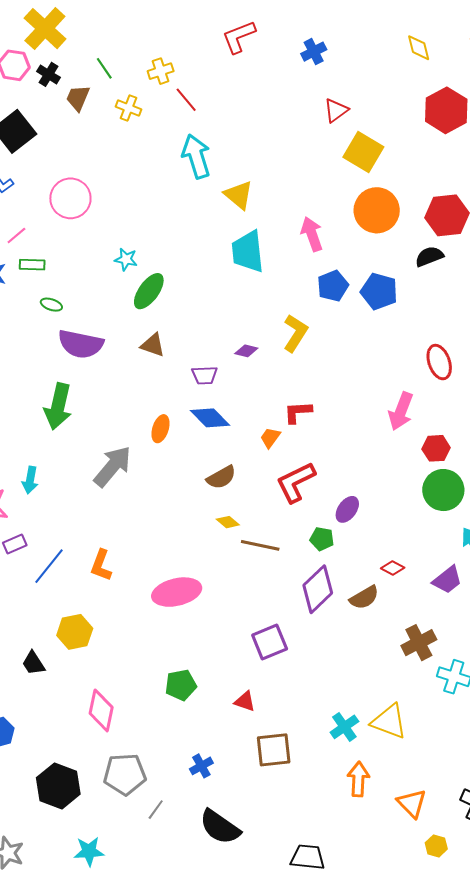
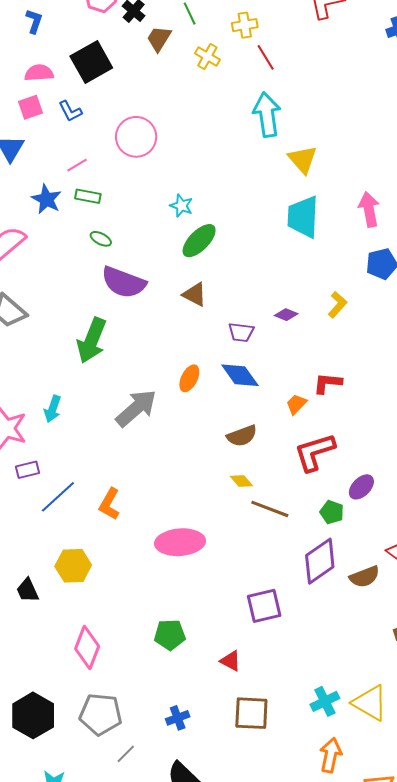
yellow L-shape: (295, 333) -> (337, 305), size x0.7

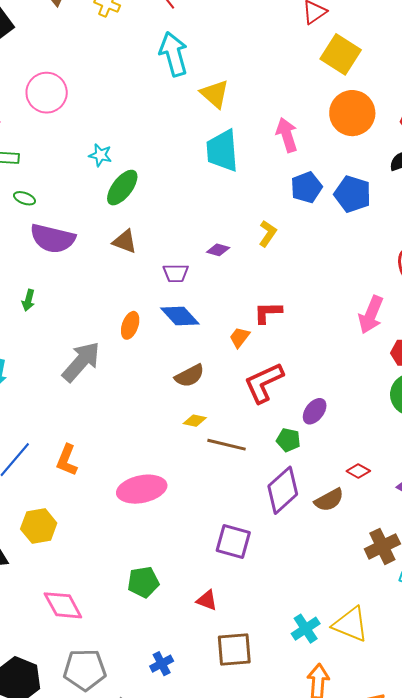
green arrow: (92, 340) -> (28, 300), size x0.5
yellow diamond: (241, 481) -> (195, 421), turned -30
purple square: (264, 606) -> (233, 542), turned 36
pink diamond: (87, 648) -> (63, 605), turned -42

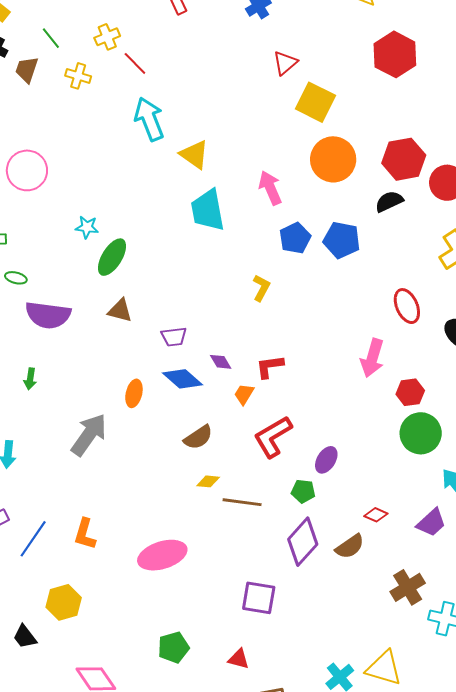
purple diamond: (218, 250) -> (221, 362), moved, turned 50

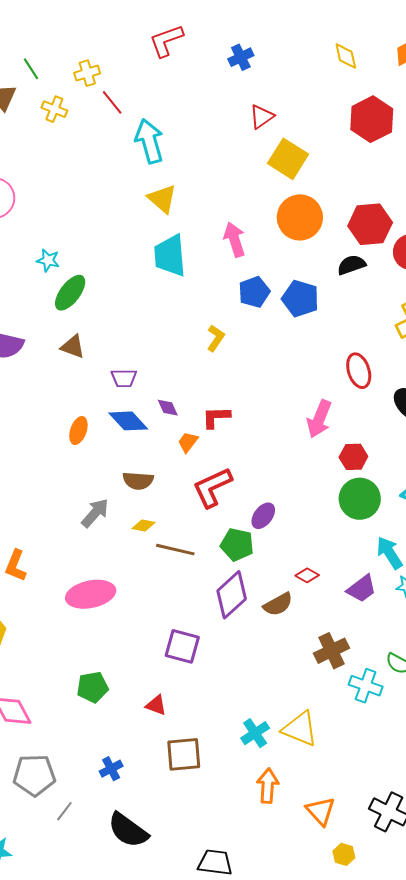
cyan arrow: (149, 119) -> (149, 141), moved
gray arrow: (89, 435) -> (95, 513), moved, size x0.7
brown semicircle: (198, 437) -> (138, 481), turned 32
green pentagon: (303, 491) -> (237, 545), size x1.4

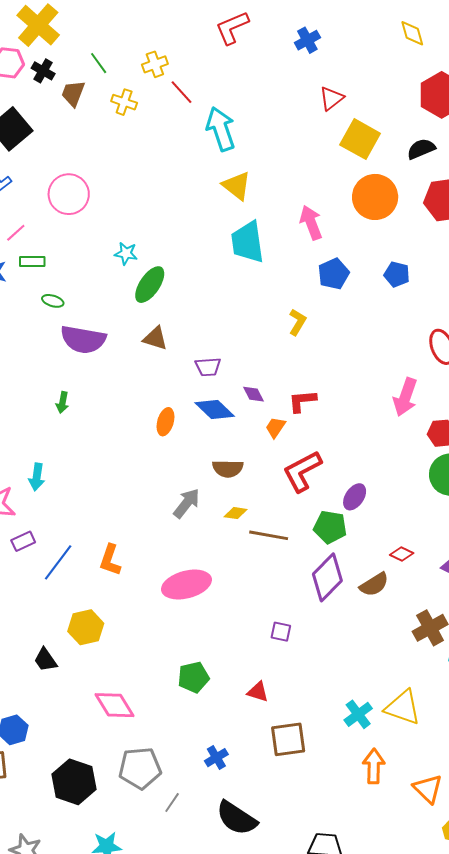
black semicircle: (351, 265) -> (421, 149), moved
blue pentagon: (300, 298) -> (397, 274), moved, size x0.7
purple square: (182, 646) -> (281, 632), size x0.6

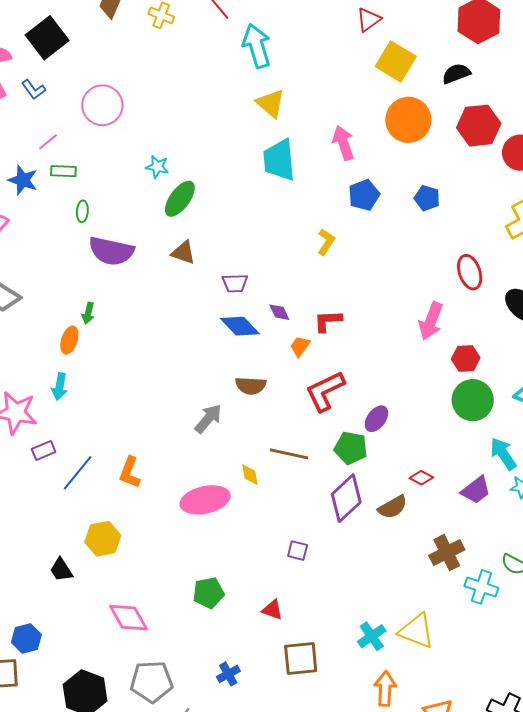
green ellipse: (53, 301) -> (82, 211), turned 75
orange ellipse: (166, 422) -> (69, 340), moved
yellow diamond: (236, 513) -> (250, 475), moved, turned 70

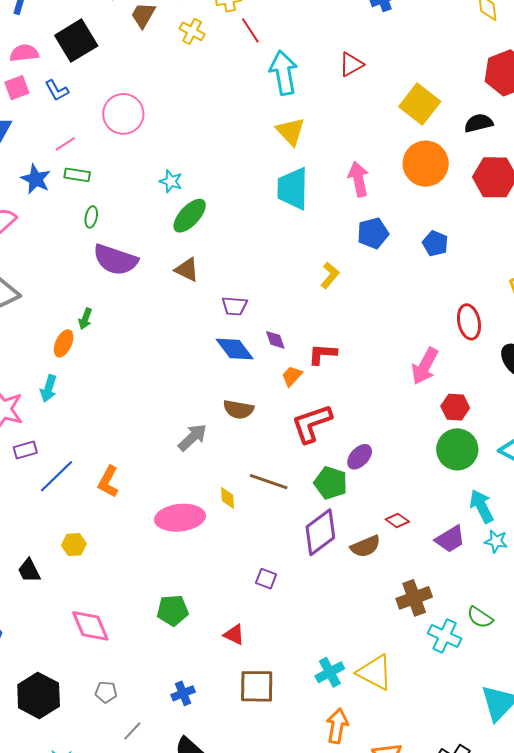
red triangle: (369, 20) -> (351, 64), moved
yellow hexagon: (103, 539) -> (74, 545), size x0.7
gray pentagon: (152, 682) -> (106, 692), size x0.5

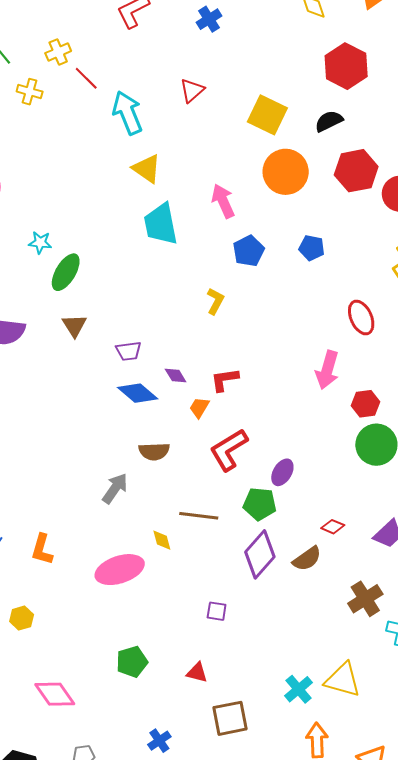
brown triangle: (187, 270) -> (74, 326), turned 44

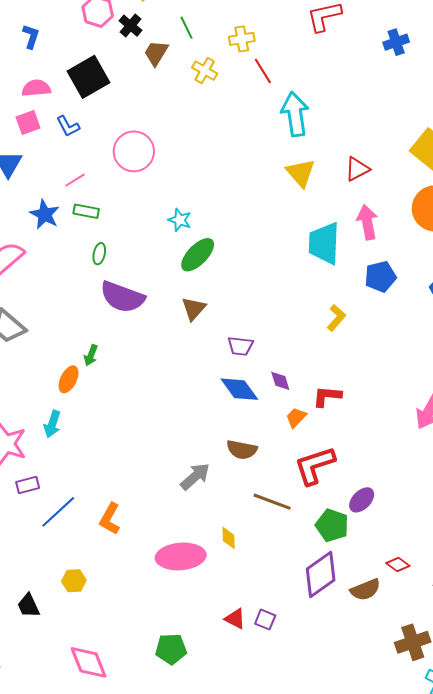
red triangle: (192, 90) -> (357, 169), moved
cyan trapezoid: (161, 224) -> (324, 243), moved
brown line: (199, 516) -> (272, 502), moved
red triangle: (197, 673) -> (235, 619), moved

